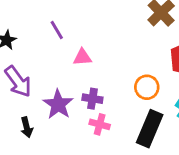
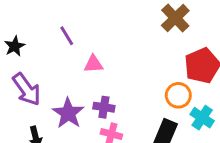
orange circle: (147, 87) -> (178, 95), moved

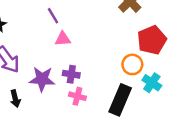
purple line: (67, 36) -> (53, 16), moved
purple star: (68, 113) -> (42, 79), turned -30

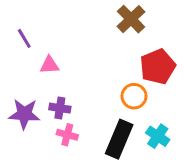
purple line: (53, 16) -> (24, 38), moved
cyan cross: (152, 83) -> (158, 136), moved

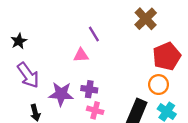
purple line: (24, 38) -> (94, 34), moved
orange circle: (134, 96) -> (159, 85), moved

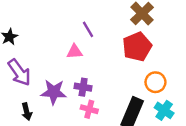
red pentagon: (167, 56) -> (137, 47), moved

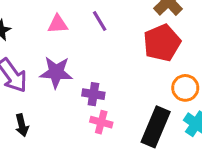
pink triangle: (74, 52) -> (58, 24), moved
purple star: (54, 92) -> (56, 72), moved

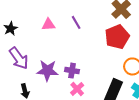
purple star: (56, 72) -> (47, 71), moved
pink cross: (101, 122) -> (77, 89), turned 32

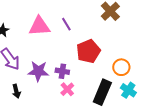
pink triangle: (48, 24) -> (39, 26), size x1.6
red pentagon: (117, 37) -> (88, 51), moved

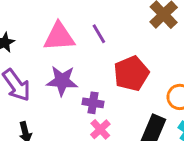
purple star: (38, 71) -> (62, 81), moved

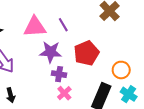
purple star: (62, 81) -> (51, 52), moved

